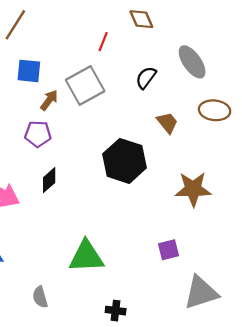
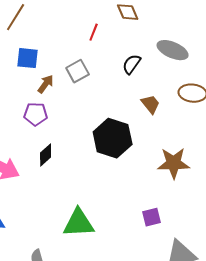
gray ellipse: (192, 62) -> (173, 50), turned -32
gray square: (85, 86) -> (78, 71), size x0.7

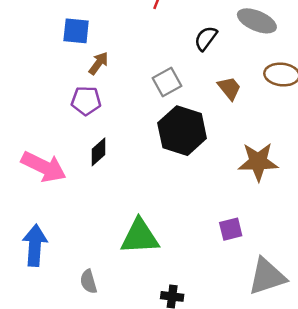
gray square: (78, 71) -> (167, 82), moved

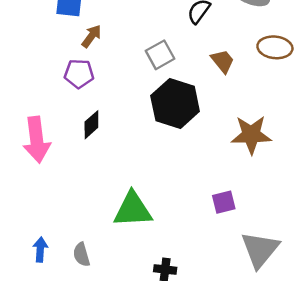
pink arrow: (44, 167) -> (37, 140), turned 57
blue arrow: (35, 245) -> (40, 250), moved, size x0.6
gray triangle: (267, 277) -> (260, 250), turned -33

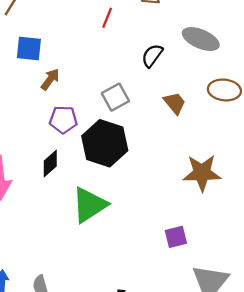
purple pentagon: (79, 74) -> (63, 120), moved
black hexagon: (175, 104) -> (105, 143), moved
green triangle: (133, 210) -> (89, 205), moved, turned -30

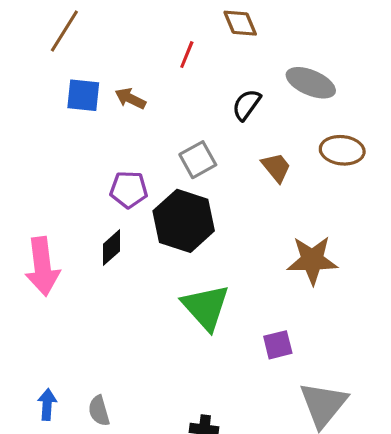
brown arrow: (50, 79) -> (130, 98), moved, turned -100
green triangle: (89, 205) -> (206, 307), moved, turned -39

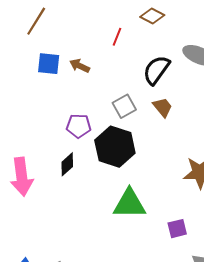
brown diamond: (240, 23) -> (152, 16), turned -40
black semicircle: (246, 105) -> (156, 70), size x1.4
brown trapezoid: (276, 168) -> (163, 107), moved
green triangle: (206, 307) -> (129, 204), turned -48

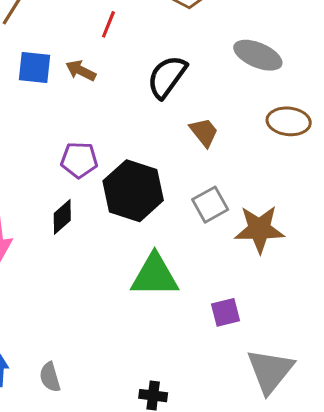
red line: (117, 37) -> (108, 24), moved
black semicircle: (156, 70) -> (167, 77), moved
gray square: (124, 106) -> (210, 205), moved

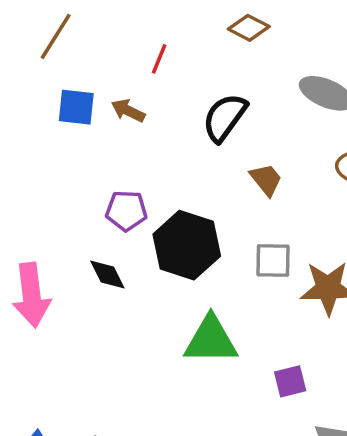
gray square: (210, 205) -> (273, 261), turned 30
black diamond: (62, 217) -> (107, 274), turned -75

